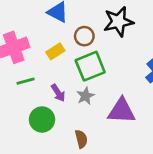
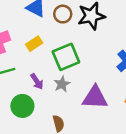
brown circle: (84, 36) -> (63, 14), moved

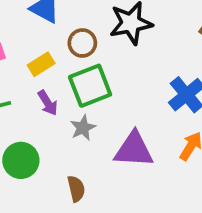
brown circle: (63, 14) -> (82, 43), moved
purple arrow: (37, 82) -> (48, 103), moved

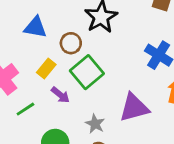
gray star: (83, 128) -> (95, 124), moved

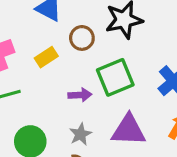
green square: (87, 72) -> (115, 77), moved
purple arrow: (60, 95) -> (80, 95), moved, turned -60

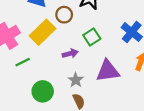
yellow rectangle: (46, 57) -> (43, 32), size x1.6
green square: (115, 77) -> (92, 37), size x0.7

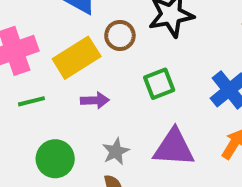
purple arrow: (70, 53) -> (95, 100), moved

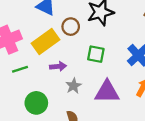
green square: (159, 84) -> (96, 54), turned 36
gray star: (116, 151) -> (74, 86), moved

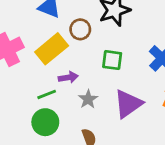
green line: (20, 69) -> (47, 94), moved
purple triangle: (107, 92) -> (128, 104), turned -32

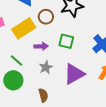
purple arrow: (68, 77) -> (41, 46), moved
green line: (47, 94) -> (16, 61), turned 56

